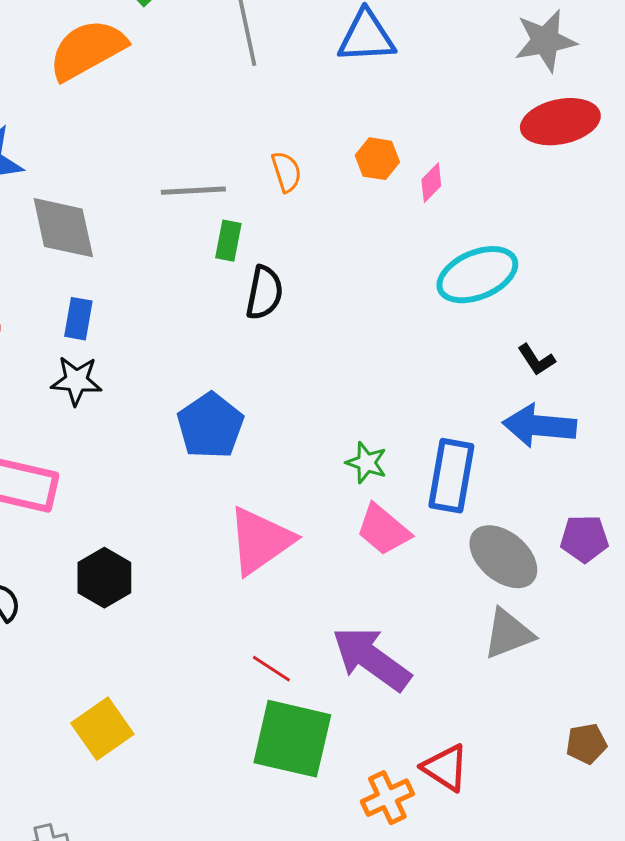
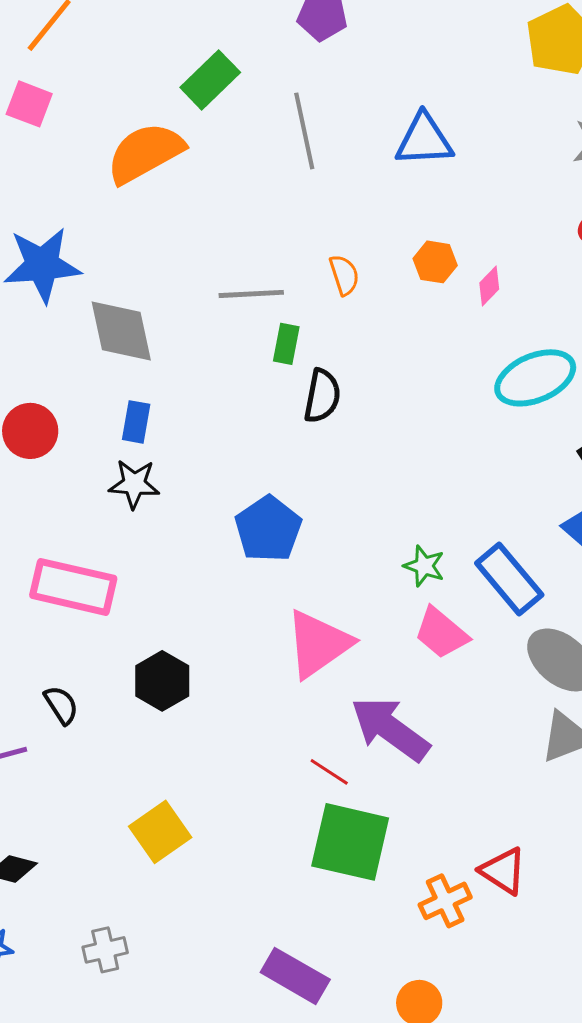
blue rectangle: (451, 476) -> (509, 579), turned -50
purple arrow: (371, 659) -> (390, 729), moved

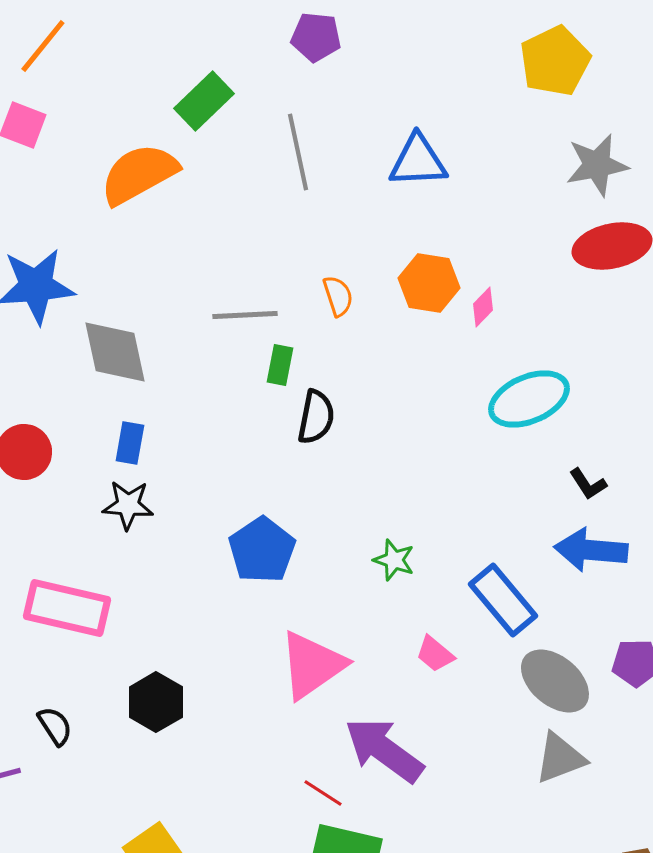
orange hexagon: (435, 262) -> (429, 283), size x1.4
green star: (424, 566) -> (394, 560), moved
pink trapezoid: (441, 633) -> (435, 654), size x0.7

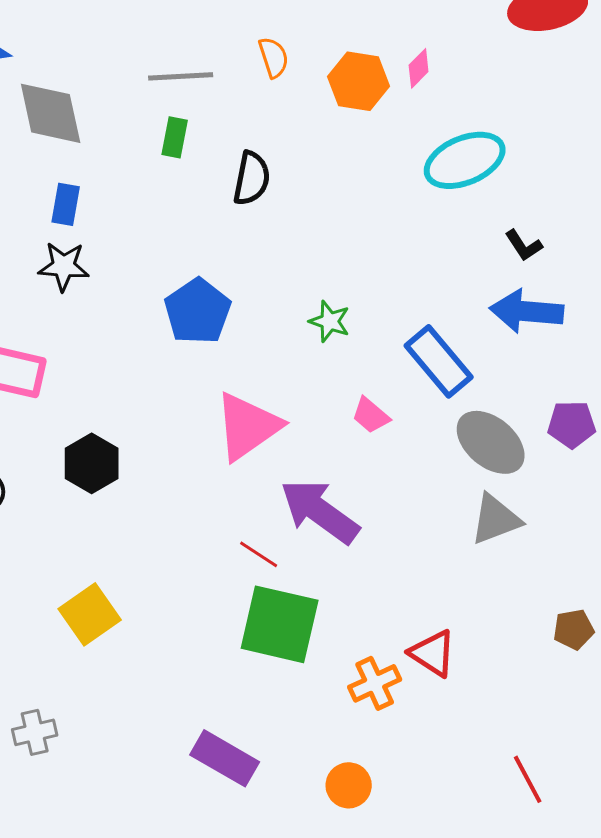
orange hexagon: (429, 283) -> (359, 81), moved
green rectangle: (280, 365) -> (175, 137), moved

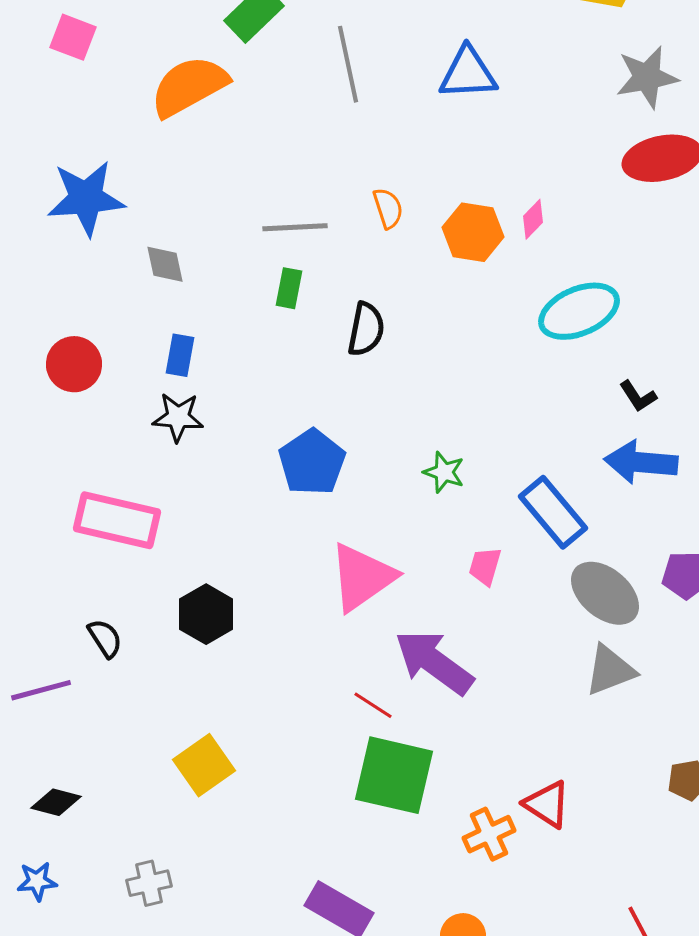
gray diamond: (51, 113) -> (165, 264), size x0.6
pink trapezoid: (371, 415) -> (485, 566), turned 66

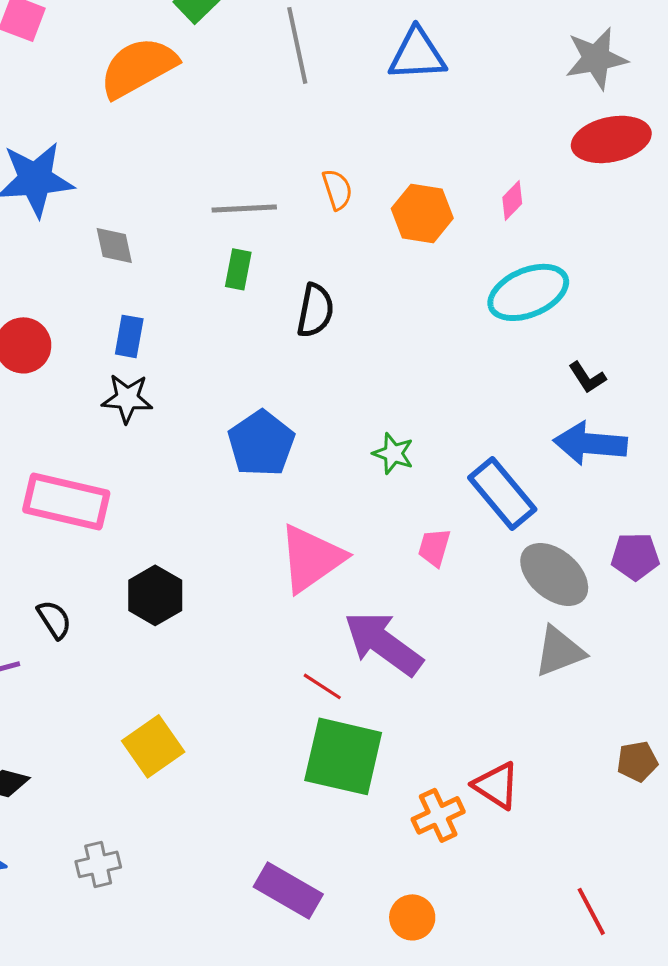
pink diamond: (533, 219) -> (512, 200), moved

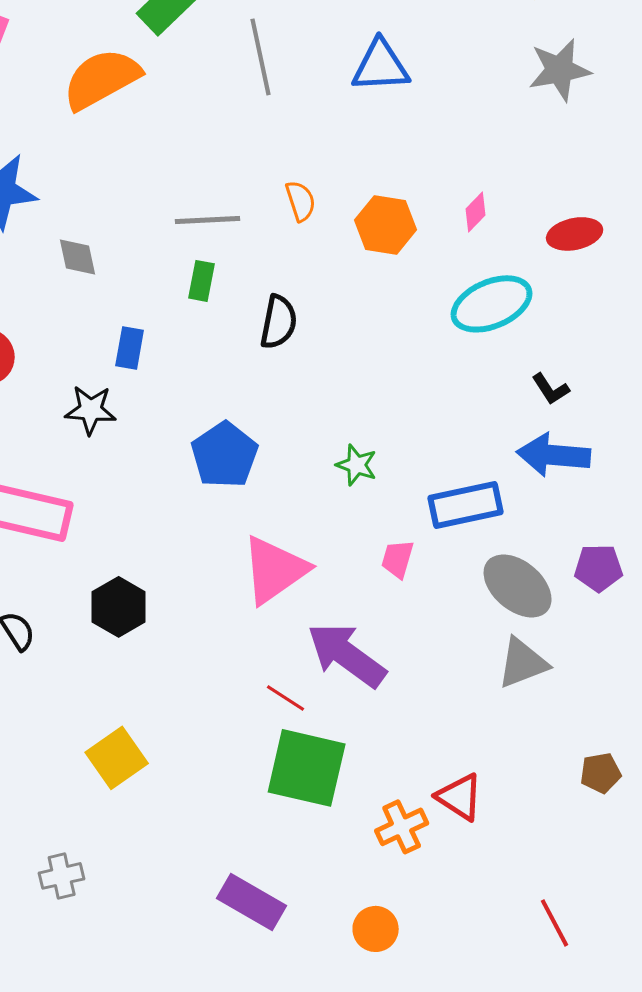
red ellipse: (611, 139) -> (575, 234), moved, size x0.7
blue rectangle: (129, 336) -> (130, 348), moved
blue rectangle: (502, 493) -> (466, 505), turned -62

